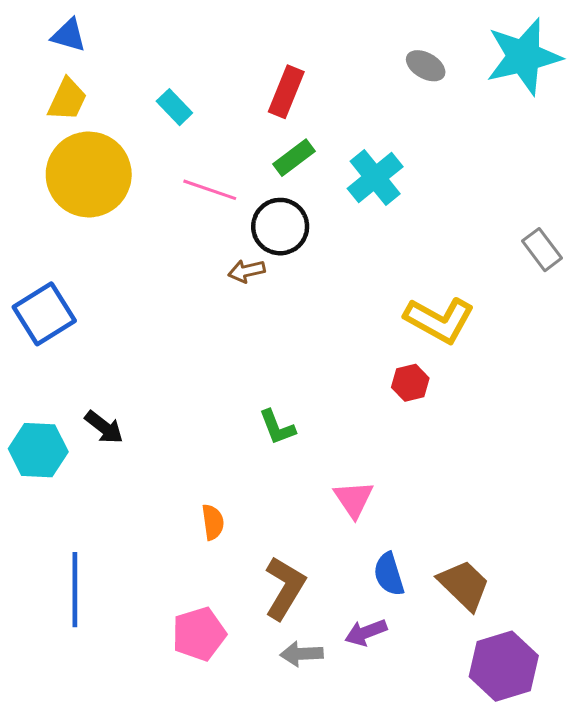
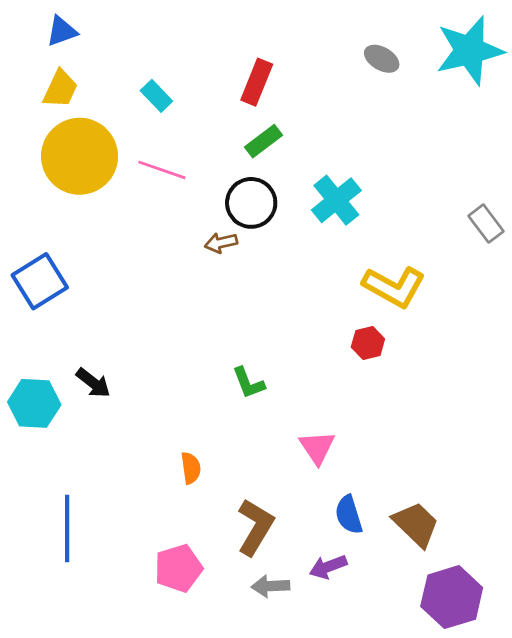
blue triangle: (69, 35) -> (62, 31), turned -36
cyan cross: (375, 178) -> (336, 200), moved
pink line: (210, 190) -> (162, 170), moved

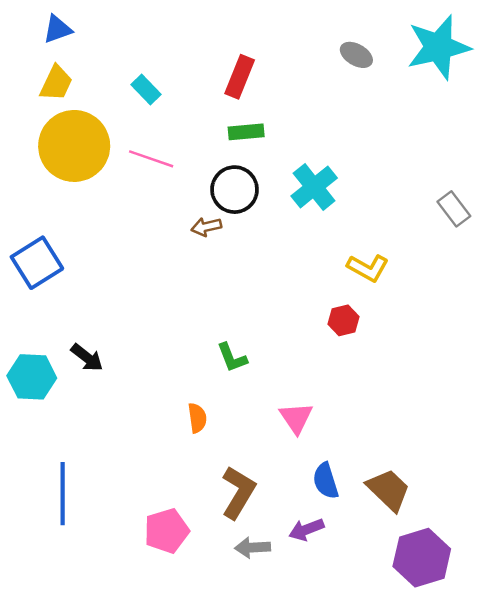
green rectangle: (264, 141) -> (246, 132), turned 32
yellow L-shape: (394, 287) -> (368, 268), size x0.7
orange semicircle: (191, 468) -> (197, 418), moved

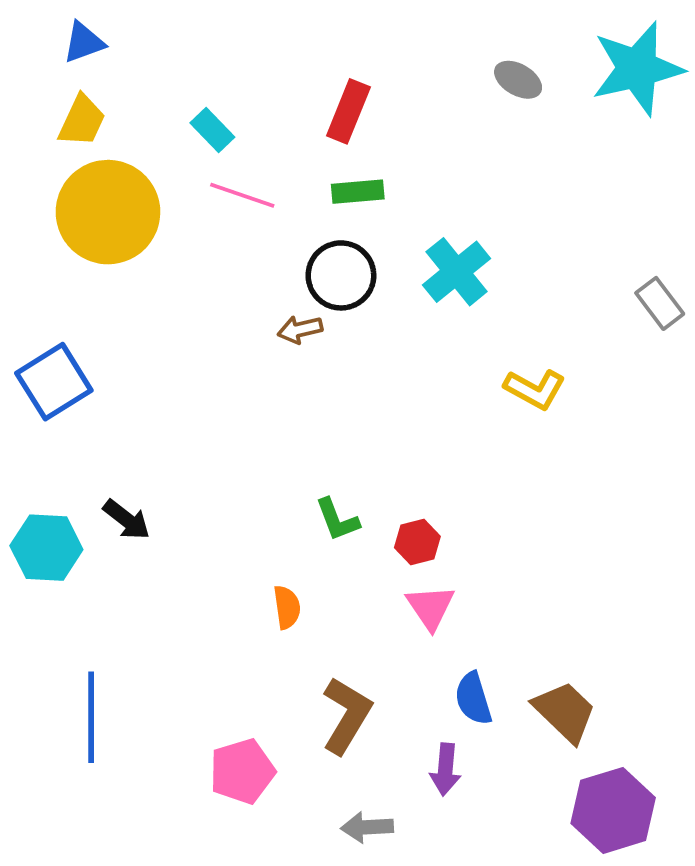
pink line: (151, 159) -> (242, 195), moved
red hexagon: (344, 320) -> (417, 542), moved
purple arrow: (306, 530) -> (445, 769), turned -64
gray arrow: (252, 547) -> (367, 827), moved

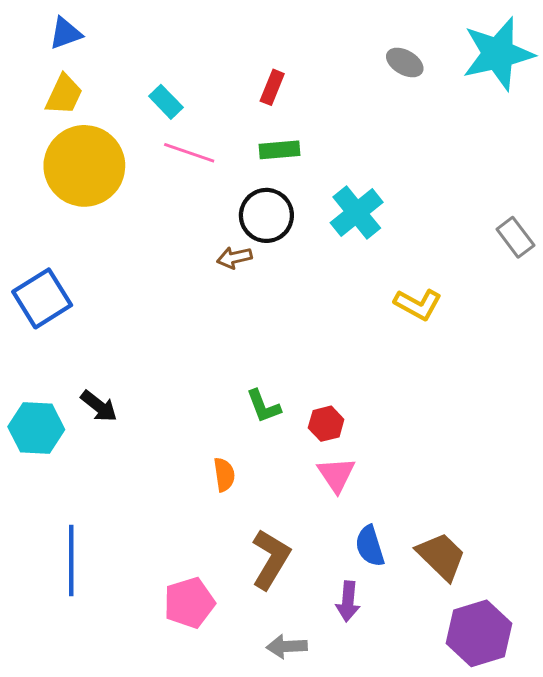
red rectangle: (348, 111) -> (272, 87), size x0.7

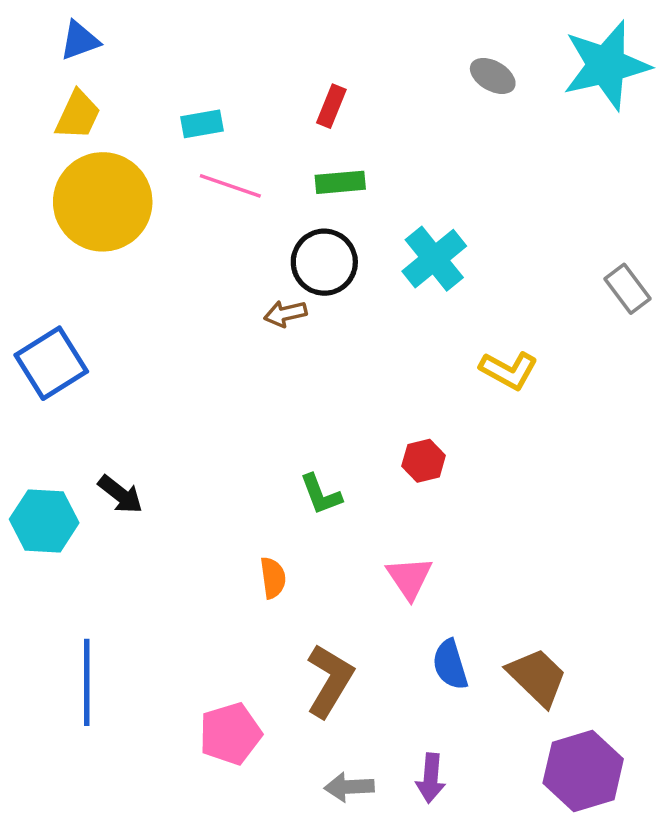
cyan rectangle: (166, 102) -> (202, 124), turned -56
red hexagon: (326, 424) -> (424, 461), moved
purple arrow: (348, 601) -> (431, 778), moved

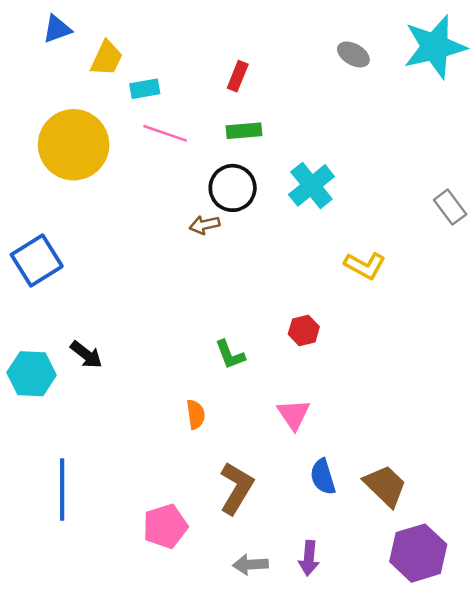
yellow trapezoid: (78, 115) -> (107, 58), moved

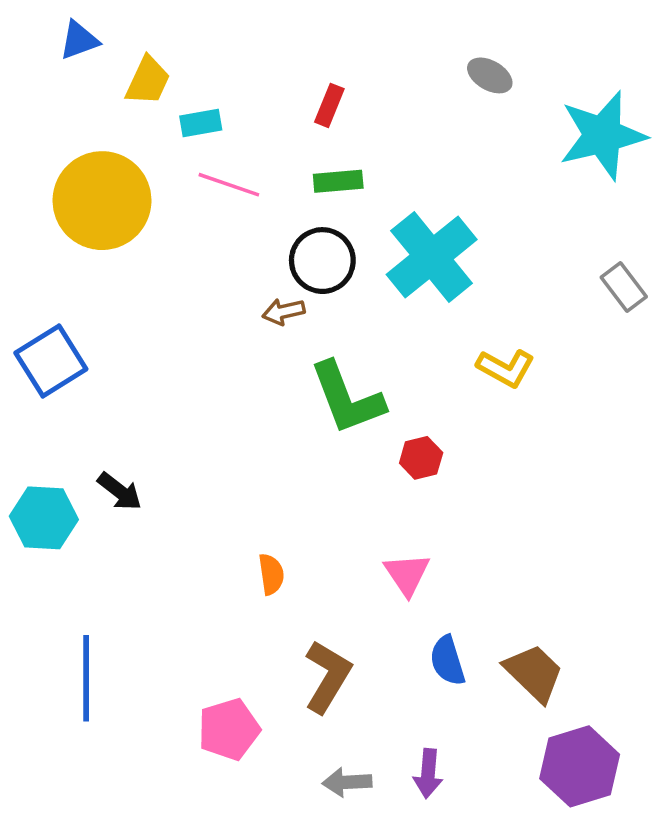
cyan star: (435, 47) -> (603, 135), moved
cyan cross: (311, 185) -> (432, 257), size x1.4
green L-shape: (230, 355) -> (347, 398), moved, size x1.8

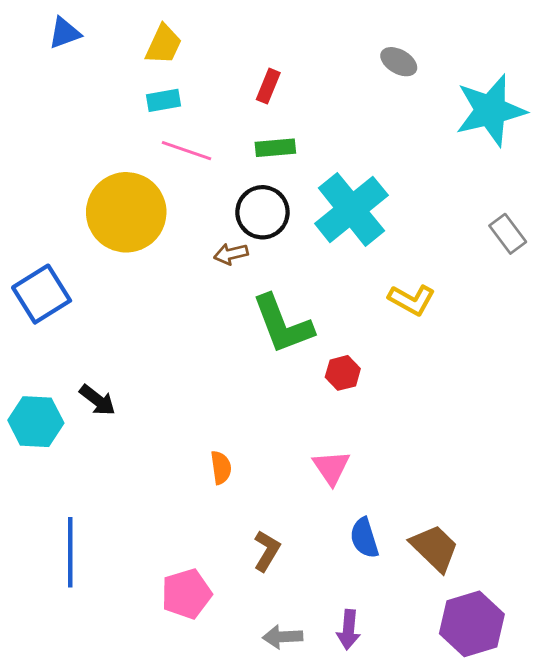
yellow trapezoid: (148, 81) -> (164, 44), moved
yellow circle: (102, 201) -> (126, 212), moved
brown L-shape: (328, 676) -> (267, 551), size x0.7

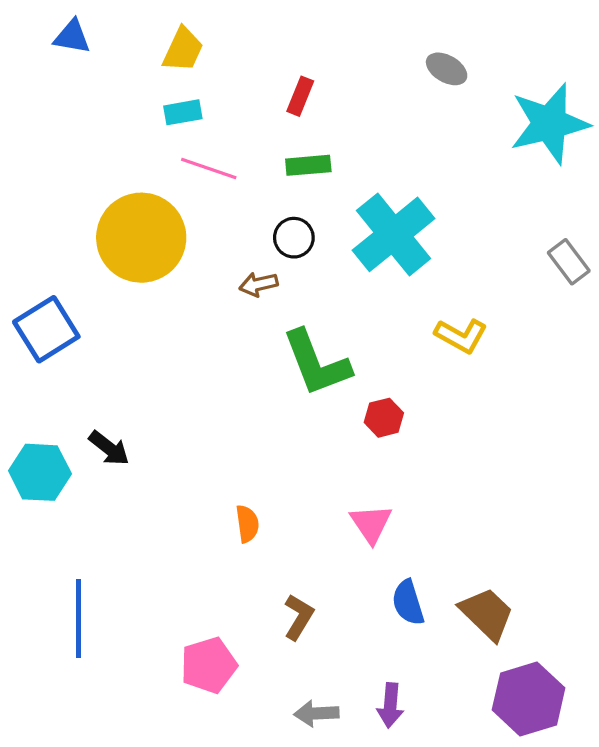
blue triangle: (65, 33) -> (72, 37), turned 30
black circle: (262, 212) -> (294, 238), size x0.7

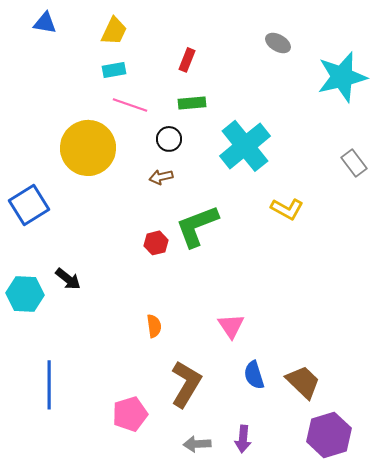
black circle: (294, 238) -> (169, 139), moved
green L-shape: (316, 363) -> (197, 226), turned 90
red hexagon: (384, 418) -> (156, 243), moved
brown L-shape: (299, 617) -> (186, 384), size x1.6

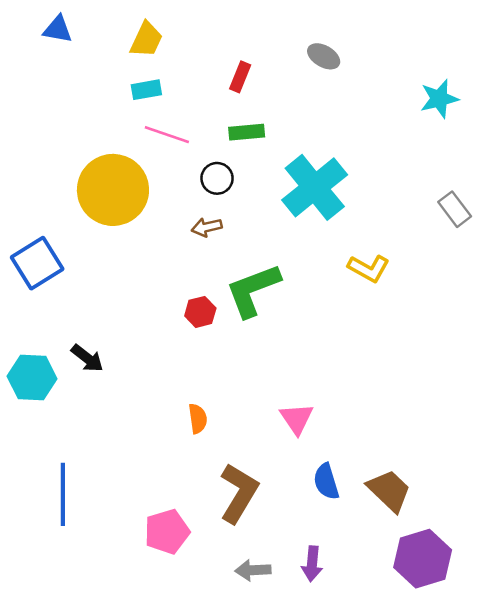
gray ellipse: (278, 43) -> (324, 56), moved
cyan star: (342, 77) -> (439, 99), size x0.6

